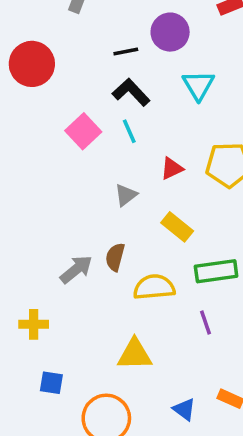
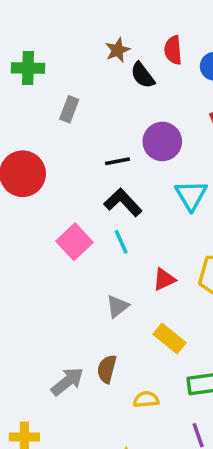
yellow semicircle: (154, 287) -> (146, 399), size x0.6

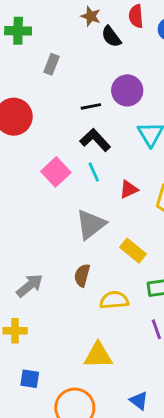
brown star: (118, 50) -> (91, 16), turned -30
red triangle: (164, 279) -> (129, 189), moved
gray triangle: (118, 306) -> (91, 224), size x1.6
gray arrow: (67, 381) -> (30, 286), moved
yellow semicircle: (146, 399) -> (114, 300), size x1.4

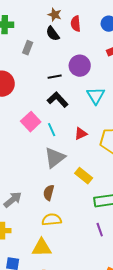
red semicircle: (136, 16) -> (76, 24), moved
black semicircle: (111, 37) -> (53, 34), moved
cyan line: (94, 172) -> (52, 130), moved
yellow semicircle: (114, 300) -> (52, 220), moved
yellow triangle: (98, 355) -> (42, 248), moved

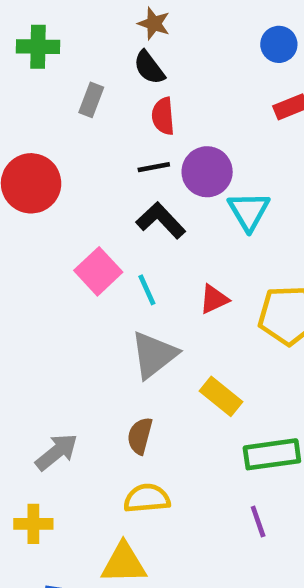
red semicircle: (76, 24) -> (163, 116), moved
purple circle: (80, 66) -> (207, 172), moved

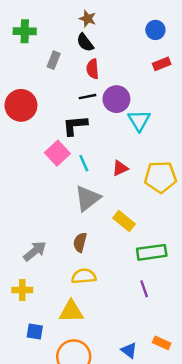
black L-shape: (161, 220) -> (75, 125), moved, turned -52

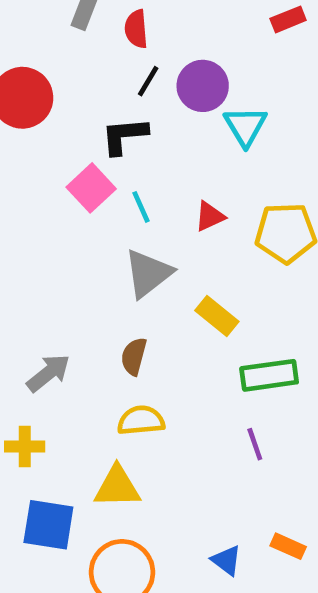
red semicircle: (93, 69) -> (136, 29), moved
black line: (88, 97) -> (148, 81), turned -48
blue square: (35, 332) -> (48, 525), size x1.6

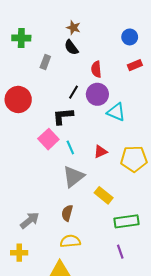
red semicircle: (136, 29) -> (96, 69), moved
cyan triangle: (245, 126) -> (116, 112), turned -36

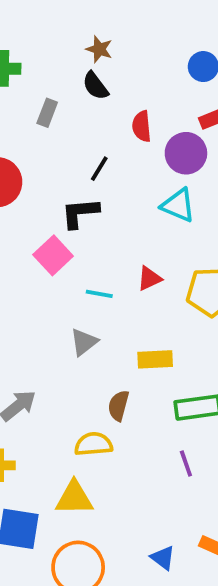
purple circle: (97, 94) -> (186, 153), moved
cyan line: (70, 147) -> (99, 294), moved, turned -56
gray triangle: (73, 177) -> (84, 342), moved, size x0.7
yellow rectangle: (104, 195) -> (155, 359), turned -42
brown semicircle: (67, 213) -> (119, 406), moved

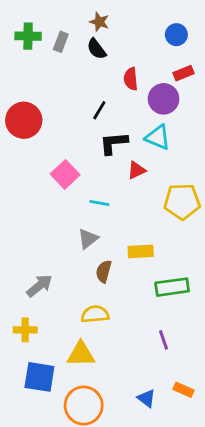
gray rectangle: (47, 113) -> (61, 42), moved
black L-shape: (80, 213) -> (114, 143), moved
red triangle: (149, 278) -> (136, 170), moved
brown semicircle: (119, 406) -> (104, 271), moved
purple line: (186, 463) -> (164, 340), moved

